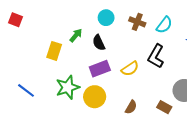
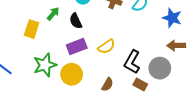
black L-shape: (156, 56) -> (132, 62), moved

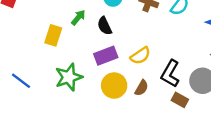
yellow circle: (72, 74) -> (114, 86), moved
brown semicircle: (107, 85) -> (142, 88), moved

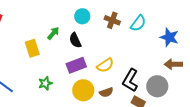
yellow rectangle: (53, 35) -> (32, 48), turned -36
green star: (69, 77) -> (45, 83), size x0.6
brown semicircle: (142, 88) -> (106, 92), turned 40

